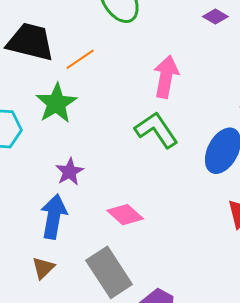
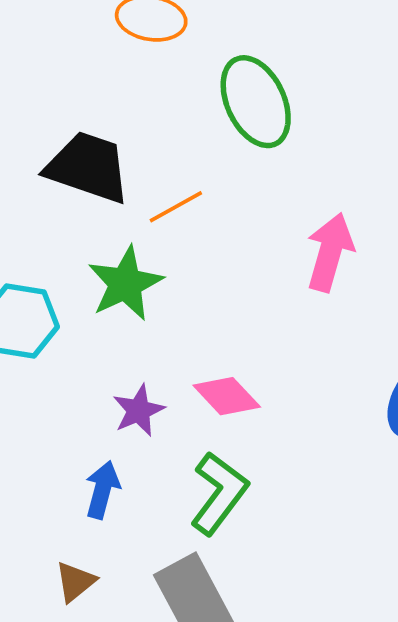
green L-shape: (156, 130) -> (219, 493), moved, turned 66
pink diamond: (125, 215) -> (227, 396), moved
blue arrow: (54, 217) -> (102, 490), size x0.7

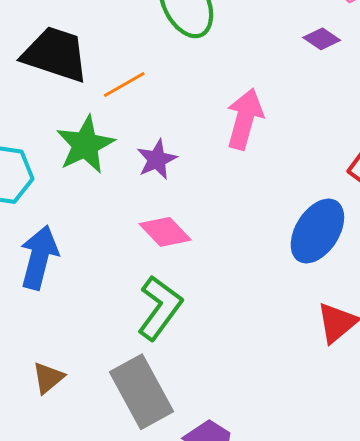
purple star: (139, 410) -> (157, 159), moved
blue arrow: (102, 490) -> (39, 257), moved, size x1.4

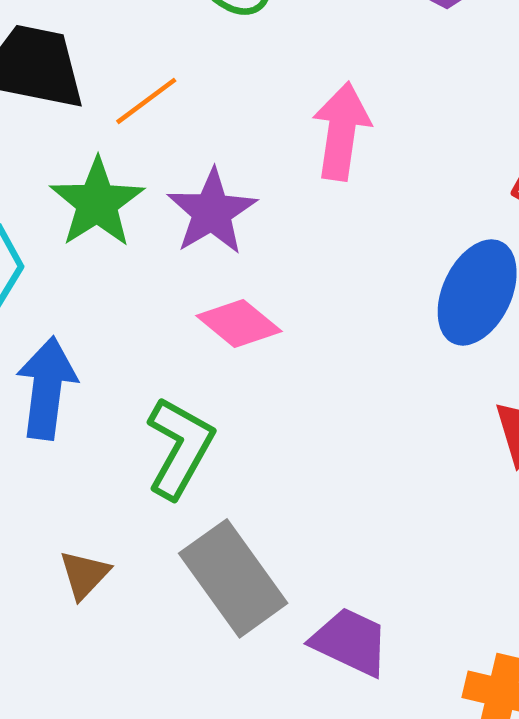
purple star: (157, 159) -> (212, 212), size x1.4
green L-shape: (160, 308) -> (180, 448), moved

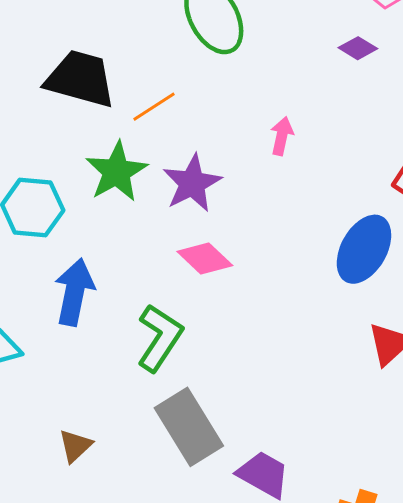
pink arrow: (341, 131) -> (282, 136), size x0.6
brown triangle: (84, 575) -> (75, 446), moved

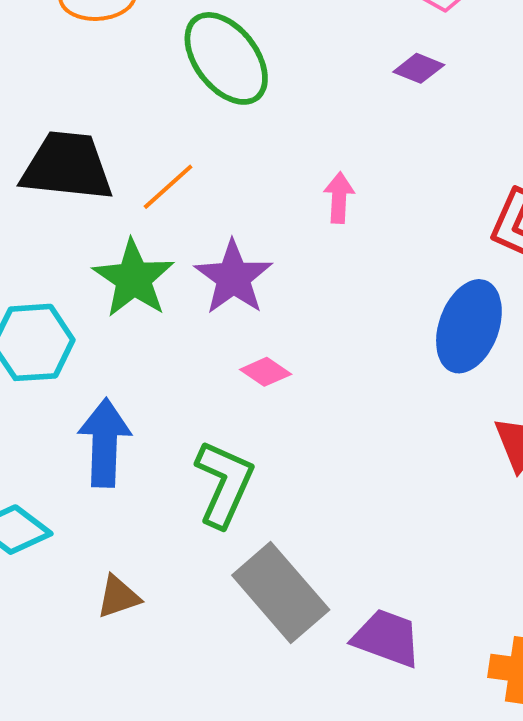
pink diamond: (205, 258) -> (266, 372), size x0.7
brown triangle: (75, 446) -> (118, 597), moved, turned 33

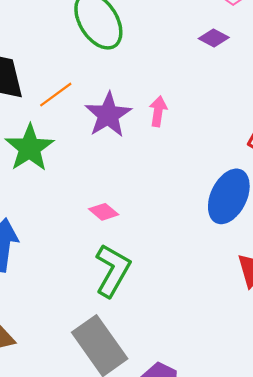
purple star: (233, 277) -> (108, 115), moved
green L-shape: (224, 484) -> (113, 270), moved

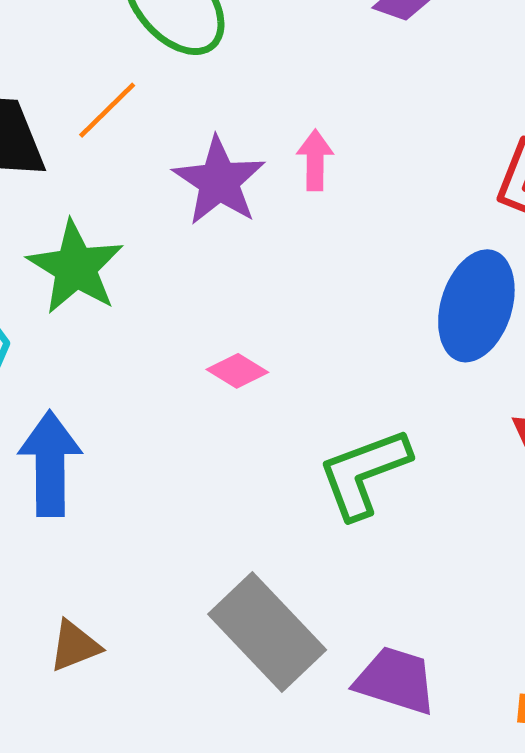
orange line: (56, 95) -> (107, 110), moved
green L-shape: (113, 270) -> (364, 473), moved, turned -132

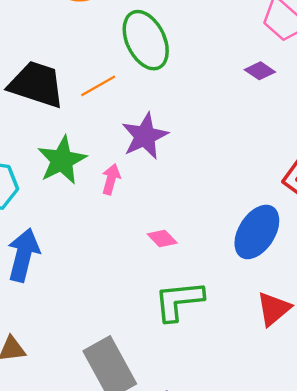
pink arrow: (315, 160) -> (111, 179), moved
pink diamond: (237, 371) -> (162, 239), moved

